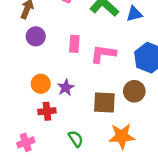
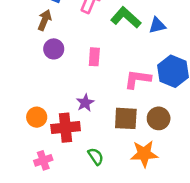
pink L-shape: (103, 54) -> (138, 79), moved
orange circle: (41, 84) -> (37, 117), moved
brown circle: (134, 91) -> (159, 118), moved
red cross: (47, 111) -> (66, 128), size x1.5

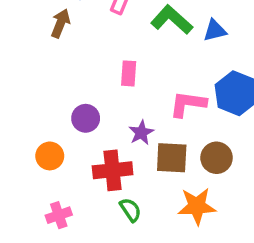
purple circle: (54, 49) -> (86, 118), moved
purple star: (85, 103) -> (141, 133), moved
red cross: (66, 128) -> (113, 170), moved

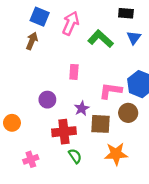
blue triangle: (215, 30) -> (134, 38), moved, turned -40
orange circle: (50, 156) -> (12, 123), moved
brown circle: (217, 158) -> (128, 113), moved

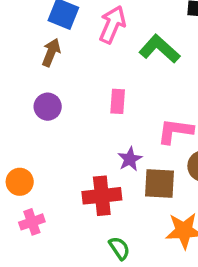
purple circle: (47, 100) -> (48, 107), moved
green semicircle: (75, 156) -> (119, 248), moved
pink cross: (31, 159) -> (32, 222), moved

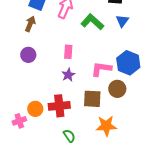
purple star: (130, 159) -> (68, 75), moved
orange circle: (20, 182) -> (35, 109), moved

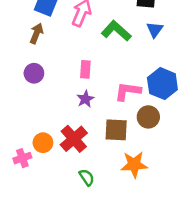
red cross: (59, 106) -> (74, 139), turned -35

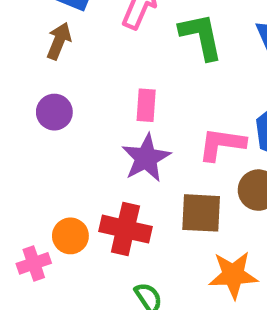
green L-shape: (116, 31) -> (201, 36), turned 36
purple star: (85, 99) -> (146, 158), size x1.5
red cross: (74, 139) -> (125, 229), turned -36

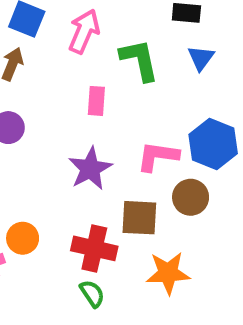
pink rectangle: (146, 105) -> (96, 101), moved
red cross: (125, 229) -> (94, 248), moved

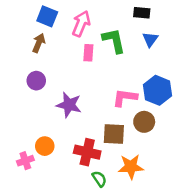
pink rectangle: (96, 101) -> (88, 53), moved
purple star: (90, 169) -> (69, 105), moved, turned -30
green semicircle: (92, 294) -> (99, 179), moved

